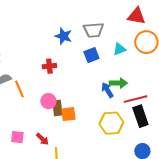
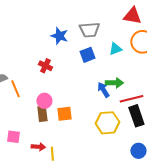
red cross: (49, 66) -> (45, 66), turned 32
brown rectangle: (57, 108) -> (42, 114), moved
red arrow: (42, 139) -> (38, 147), moved, turned -40

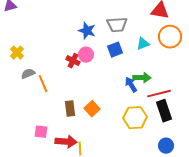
pink circle: (44, 101) -> (86, 55), moved
orange square: (64, 114) -> (92, 109), turned -35
red arrow: (38, 147) -> (66, 142), size x1.5

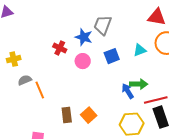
gray trapezoid: (117, 25) -> (103, 25), moved, turned 115
yellow cross: (17, 53) -> (14, 59), turned 32
red cross: (73, 61) -> (60, 48), moved

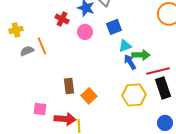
cyan triangle: (140, 50) -> (125, 46), moved
orange line: (40, 90) -> (42, 46), moved
orange square: (89, 115) -> (89, 96), moved

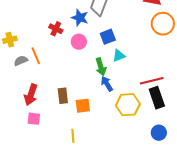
green arrow: (141, 55) -> (101, 67), moved, turned 72
blue arrow: (130, 62) -> (107, 84), moved
orange square: (89, 96) -> (83, 106), turned 35
red arrow: (65, 119) -> (31, 95), moved, turned 105

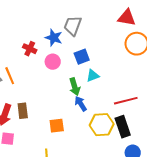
brown rectangle: (63, 96) -> (23, 111), moved
black rectangle: (157, 98) -> (123, 127), moved

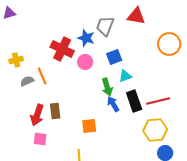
red triangle: (127, 18) -> (136, 16), moved
red cross: (30, 49) -> (62, 49), size x1.6
yellow hexagon: (102, 125) -> (155, 130), moved
black rectangle: (123, 127) -> (134, 101), moved

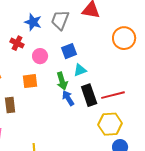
blue star: (86, 38) -> (33, 22), moved
red cross: (62, 49) -> (17, 43), size x0.6
orange square: (89, 126) -> (30, 81), moved

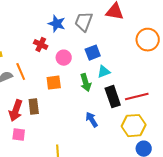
blue arrow: (68, 98) -> (92, 120), moved

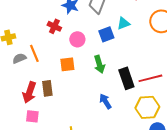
cyan triangle: (104, 72) -> (123, 23), moved

